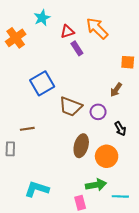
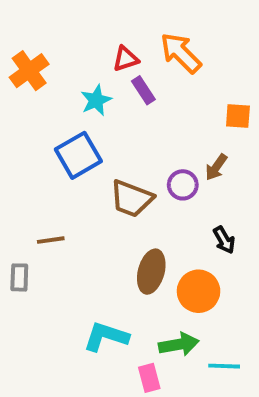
cyan star: (42, 18) -> (96, 100), moved
purple circle: (98, 112) -> (183, 185), moved
cyan L-shape: (37, 189) -> (106, 337), moved

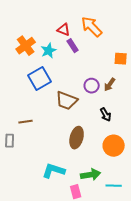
red triangle: (126, 59) -> (64, 30), turned 40
orange cross: (29, 71) -> (26, 46), moved
purple circle: (183, 185) -> (92, 86), moved
black arrow: (224, 240) -> (106, 115), moved
orange circle: (199, 291) -> (114, 146), moved

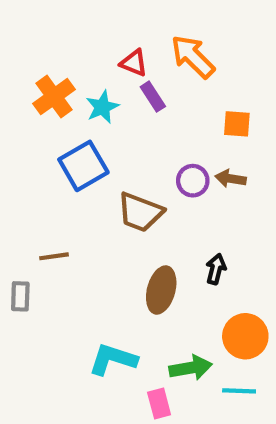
orange square: (121, 59) -> (237, 124), moved
brown arrow: (110, 85) -> (231, 179), turned 64
black arrow: (106, 115) -> (216, 269), moved, turned -136
orange circle: (114, 146) -> (245, 336), moved

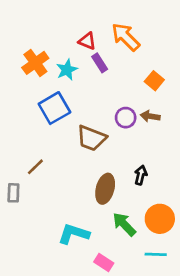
orange square: (237, 124) -> (154, 81), turned 36
brown line: (54, 256) -> (35, 167), turned -36
green arrow: (191, 368) -> (124, 224), moved, turned -124
pink rectangle: (159, 404) -> (104, 263), turned -42

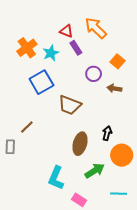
purple circle: (126, 118) -> (94, 74), moved
orange circle: (160, 219) -> (122, 155), moved
green arrow: (124, 224) -> (95, 171), turned 102
cyan L-shape: (74, 234) -> (56, 178), turned -85

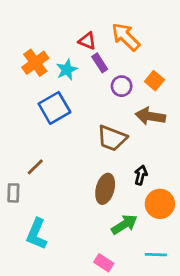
purple circle: (94, 74) -> (122, 86), moved
brown arrow: (114, 88) -> (150, 116), size x1.5
brown trapezoid: (70, 105) -> (112, 138), moved
cyan L-shape: (56, 178) -> (37, 234), moved

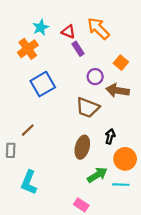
cyan star: (67, 70) -> (41, 27), moved
purple circle: (122, 86) -> (95, 77), moved
cyan line: (156, 255) -> (121, 185), moved

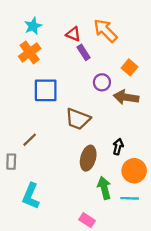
cyan star: (41, 27) -> (33, 26), moved
blue square: (43, 84) -> (46, 90), turned 30
brown trapezoid: (88, 108) -> (78, 119), moved
green arrow: (97, 175) -> (104, 188), turned -72

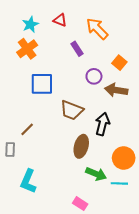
red triangle: (73, 34) -> (60, 20), moved
black arrow: (118, 147) -> (102, 124), moved, size x1.5
green arrow: (104, 188) -> (96, 174), turned 126

